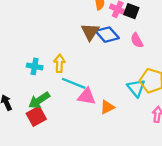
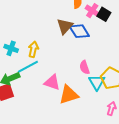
pink semicircle: (137, 40) -> (85, 67), moved
cyan line: (74, 83) -> (28, 67), moved, turned -60
orange triangle: (107, 107) -> (69, 95), size x1.5

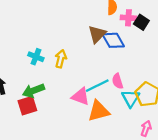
pink cross: (92, 11) -> (128, 18), turned -32
cyan line: (28, 67) -> (97, 86), moved

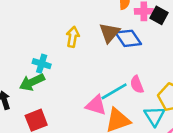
yellow arrow: (61, 59) -> (73, 37), moved
green arrow: (33, 91) -> (32, 82), moved
cyan triangle: (131, 98) -> (154, 116), moved

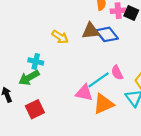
brown triangle: (109, 33) -> (91, 31), turned 48
yellow arrow: (73, 37) -> (60, 37), turned 119

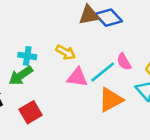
yellow arrow: (60, 37) -> (66, 52), moved
pink triangle: (84, 93) -> (77, 77), moved

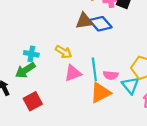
pink semicircle: (124, 62) -> (111, 75), moved, turned -56
cyan line: (103, 72) -> (94, 69), turned -60
pink triangle: (77, 77) -> (73, 73), turned -30

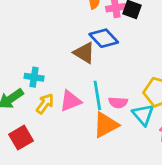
brown triangle: (84, 21) -> (84, 53), moved, turned 42
yellow arrow: (64, 52) -> (45, 104), moved, turned -84
cyan cross: (31, 54) -> (34, 77), moved

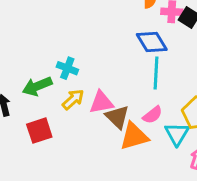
brown triangle: (84, 53) -> (117, 117), moved
cyan line: (97, 95) -> (156, 73), moved
pink semicircle: (118, 102) -> (153, 115), turned -54

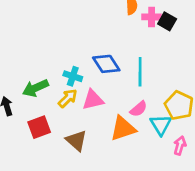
blue diamond: (152, 42) -> (106, 64), moved
cyan cross: (67, 68) -> (73, 76), moved
brown triangle: (117, 117) -> (76, 141), moved

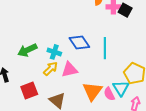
green arrow: (35, 88) -> (27, 50), moved
pink semicircle: (139, 109) -> (109, 94), moved, turned 104
orange triangle: (123, 129) -> (92, 91), turned -35

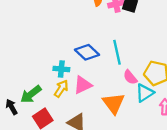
green arrow: (27, 50) -> (31, 94), moved
cyan triangle: (121, 88) -> (145, 93), turned 42
pink semicircle: (109, 94) -> (130, 77), moved

